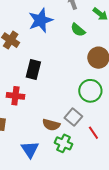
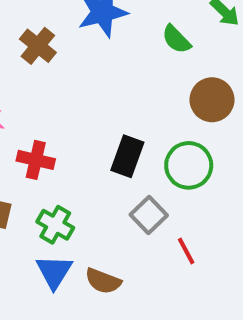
black rectangle: (33, 69) -> (127, 156), moved
brown semicircle: (51, 125) -> (103, 281), moved
green cross: (63, 143) -> (55, 225), moved

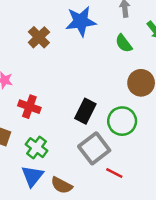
gray square: (149, 215) -> (94, 148), size x1.4
red line: (186, 251) -> (114, 173), turned -42

